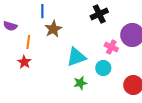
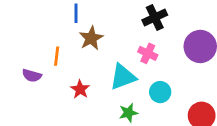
purple semicircle: (10, 26) -> (32, 75), moved
pink cross: (111, 47) -> (148, 53), moved
red star: (24, 62) -> (80, 89), moved

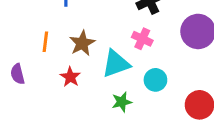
brown star: (91, 38) -> (82, 43), moved
purple semicircle: (32, 75) -> (18, 74), moved, turned 60

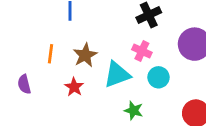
cyan circle: (155, 80) -> (159, 77), moved
green star: (122, 102) -> (134, 111), moved, turned 30

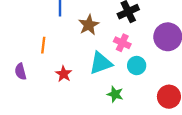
brown star: (85, 55) -> (89, 25), moved

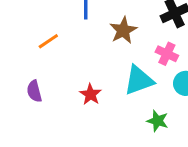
orange line: (43, 45) -> (48, 41), moved, turned 49

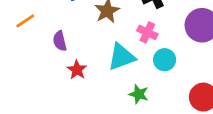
orange line: (48, 41) -> (25, 21), moved
purple semicircle: (34, 91) -> (60, 41), moved

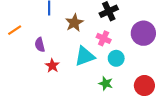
green star: (139, 94) -> (106, 83), moved

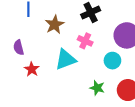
cyan circle: (116, 58) -> (112, 61), moved
green star: (106, 83) -> (97, 88), moved

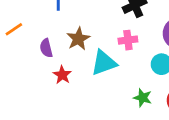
brown star: (55, 25) -> (78, 39), moved
pink cross: (85, 41) -> (128, 40), turned -32

